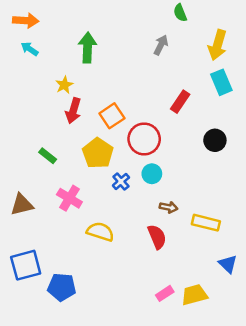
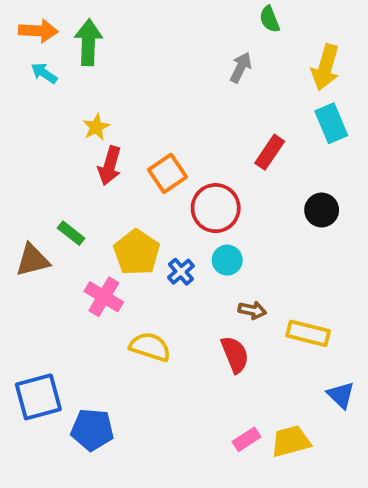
green arrow: (87, 48) -> (88, 42), moved
yellow pentagon: (98, 153) -> (137, 252), moved
brown triangle: (22, 205) -> (33, 260), moved

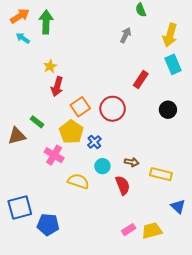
orange arrow: (38, 31) -> (20, 16), turned -36
orange square: (167, 173) -> (80, 107), moved
cyan circle: (227, 260) -> (102, 166), moved

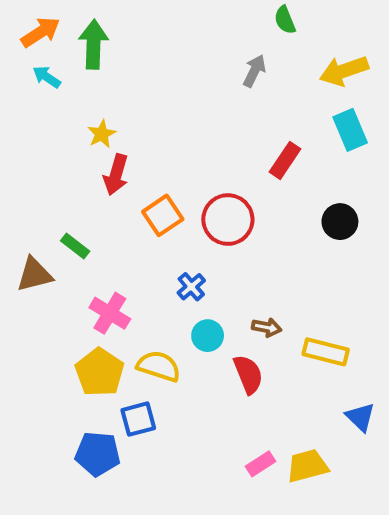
yellow arrow: (170, 35) -> (344, 71), turned 55
yellow pentagon: (71, 132) -> (100, 372), moved
blue square: (20, 207) -> (138, 419), moved, size x0.7

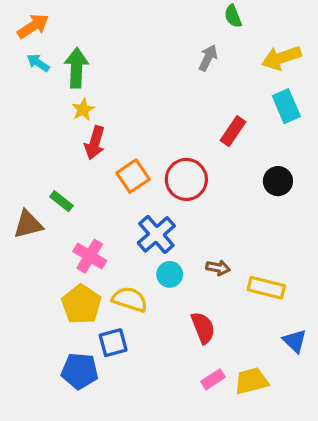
green arrow: (94, 44) -> (76, 68), moved
blue cross: (191, 287) -> (156, 234), size x1.6
red semicircle: (248, 374) -> (203, 328), moved

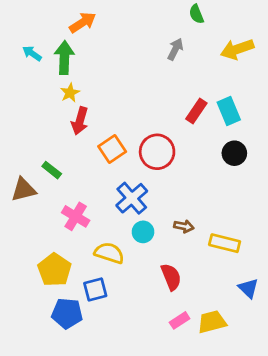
orange arrow: (33, 26) -> (83, 22), moved
cyan rectangle: (286, 106) -> (229, 111), moved
yellow pentagon: (81, 304) -> (54, 270), moved

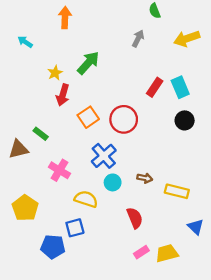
orange arrow: (83, 22) -> (65, 17), turned -55
green arrow: (64, 58) -> (88, 63), moved, turned 40
yellow pentagon: (54, 270) -> (25, 208), moved

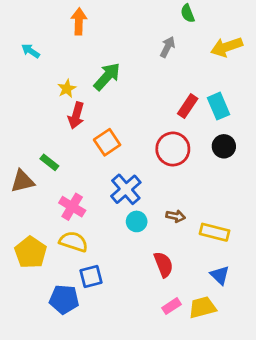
red circle: (124, 119) -> (173, 149), moved
yellow semicircle: (86, 199) -> (74, 242), moved
blue triangle: (196, 227) -> (220, 275), moved

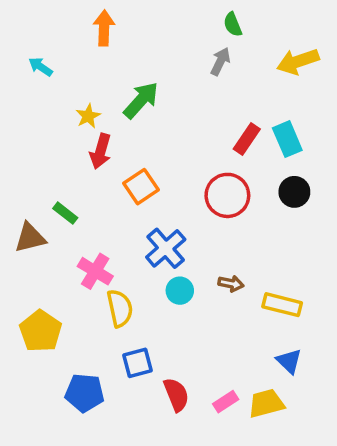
green semicircle: (188, 13) -> (233, 24), moved
yellow semicircle: (74, 242) -> (120, 308), moved, turned 60
red semicircle: (163, 264) -> (176, 395), moved
blue square: (91, 277) -> (137, 363), moved

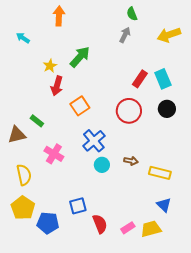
yellow semicircle: (120, 308) -> (24, 175), moved
yellow pentagon: (41, 331) -> (23, 208), moved

